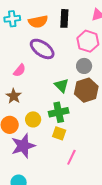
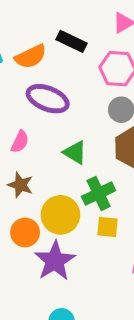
black rectangle: (64, 18) -> (71, 41), turned -54
green triangle: (62, 85) -> (75, 152), moved
yellow circle: (33, 119) -> (60, 215), size x1.5

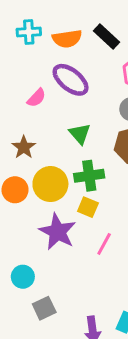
pink semicircle: (20, 142) -> (36, 98), moved
purple star: (55, 261) -> (58, 232), moved, turned -30

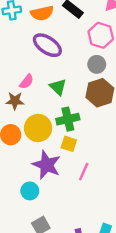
pink semicircle: (36, 98) -> (27, 82), moved
brown star: (24, 147) -> (15, 101), turned -30
cyan circle: (23, 277) -> (30, 191), moved

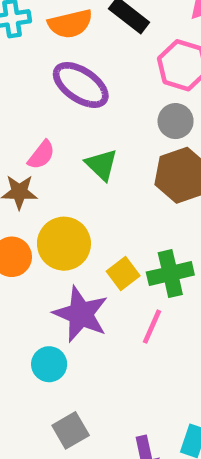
green cross: (68, 119) -> (170, 274), moved
yellow square: (69, 144) -> (123, 273), turned 35

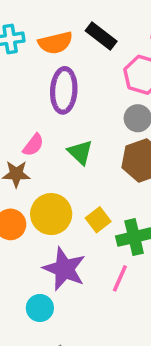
purple ellipse: (81, 85) -> (64, 90), turned 60
yellow square: (123, 273) -> (98, 220), moved

